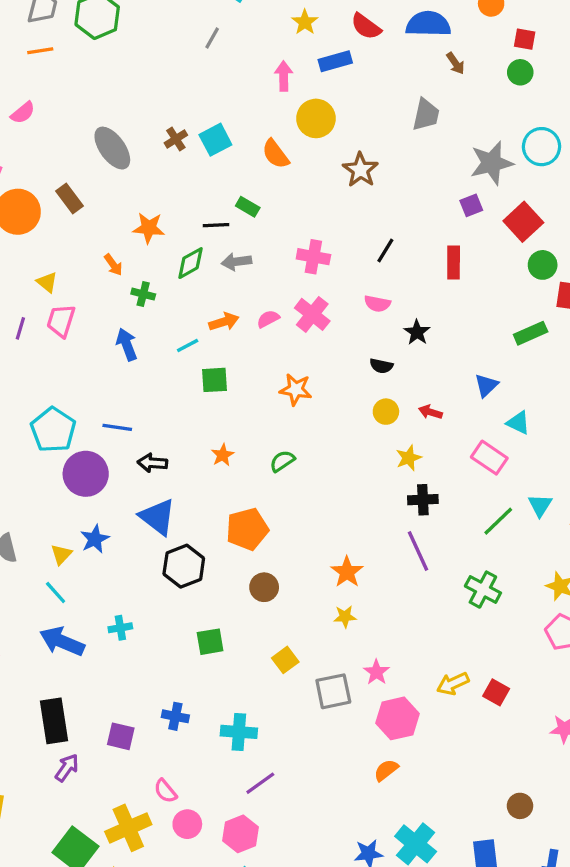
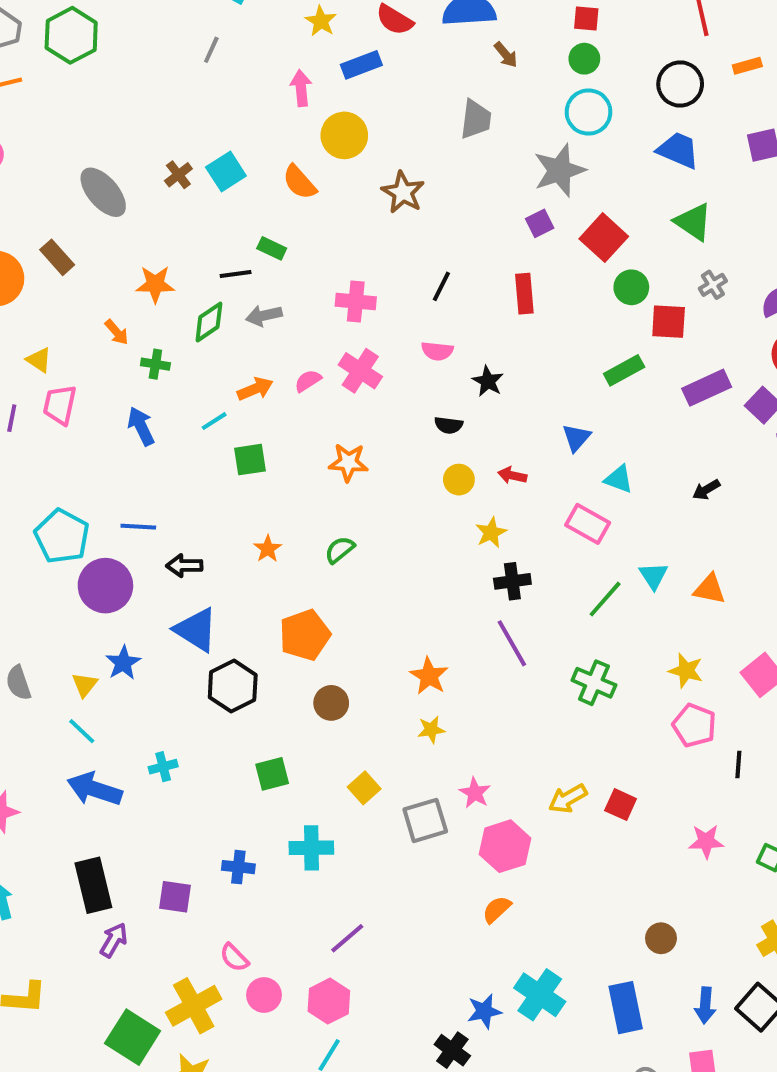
cyan circle: (541, 147) -> (589, 112), moved
cyan cross: (239, 732) -> (311, 848), moved

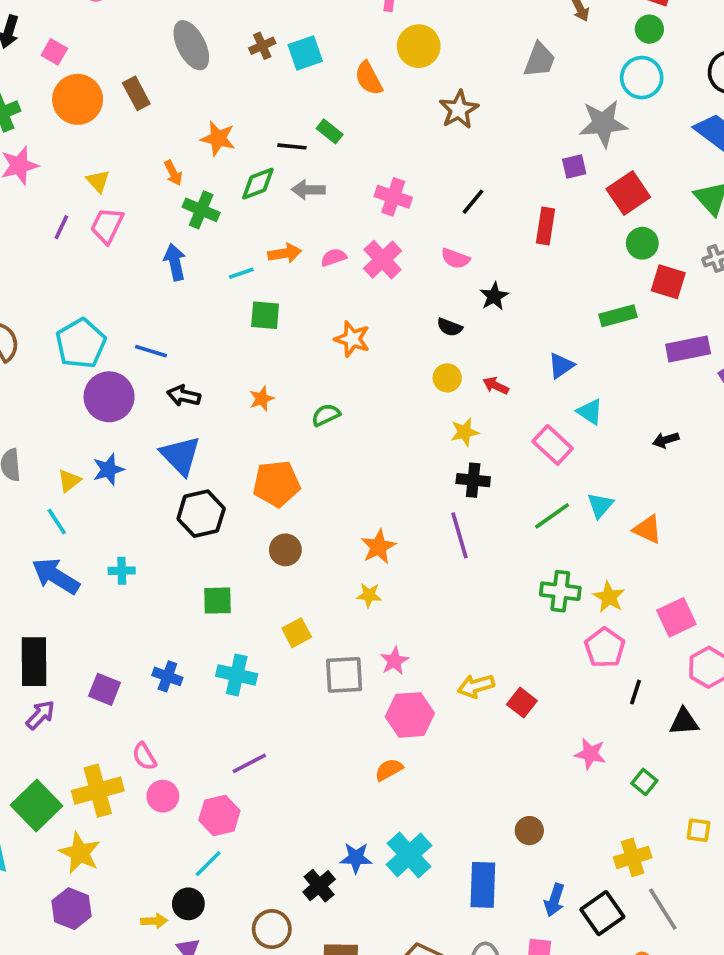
green cross: (155, 364) -> (201, 210), size x1.4
green cross: (594, 683) -> (560, 591), moved, turned -30

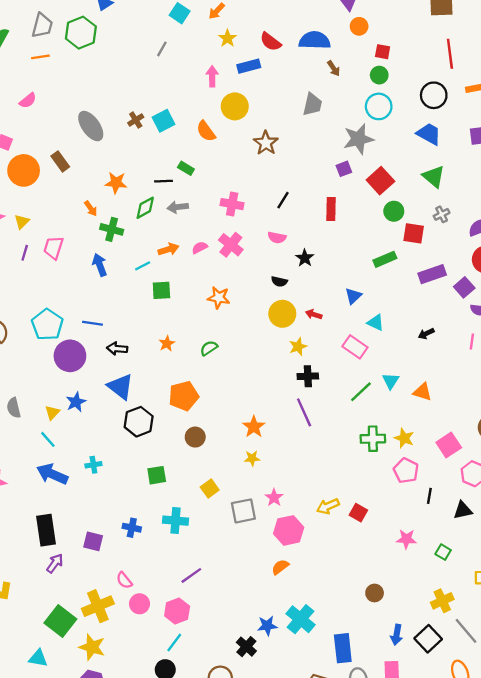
yellow triangle: (98, 181) -> (22, 222), moved, turned 35
yellow circle: (447, 378) -> (282, 314), size x1.5
blue rectangle: (483, 885) -> (343, 648), moved

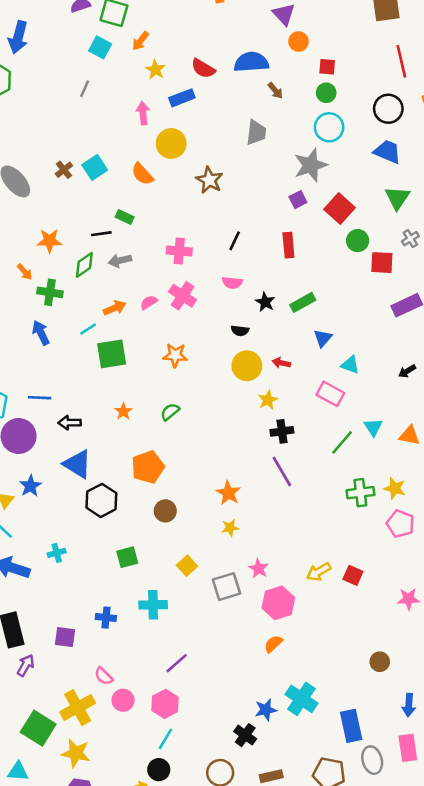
green triangle: (434, 177) -> (397, 198), turned 30
green rectangle: (385, 259) -> (303, 302), moved
green square: (161, 290) -> (112, 354), size x1.4

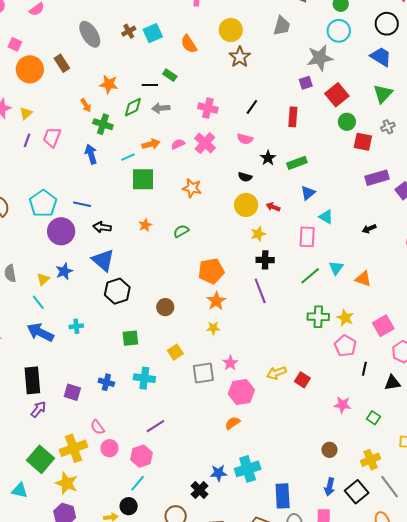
yellow circle: (171, 144) -> (231, 30), moved
pink rectangle: (330, 394) -> (307, 237), turned 55
orange pentagon: (148, 467) -> (211, 271), moved
brown circle: (380, 662) -> (329, 450), moved
cyan cross: (302, 699) -> (248, 469), turned 30

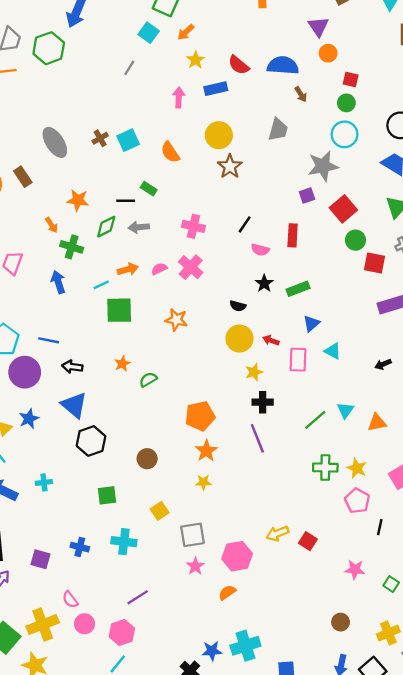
pink semicircle: (245, 139) -> (260, 250), moved
green semicircle: (181, 231) -> (148, 380), moved
pink rectangle: (307, 237) -> (298, 360), moved
orange triangle: (363, 279) -> (377, 422), turned -30
pink star: (230, 363) -> (195, 566), moved

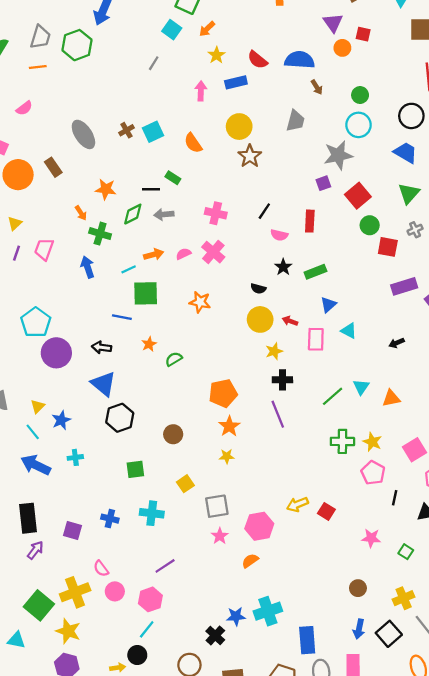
red square: (351, 80) -> (363, 34), moved
blue line: (49, 340) -> (122, 317), moved
blue star: (29, 419) -> (61, 420), moved

